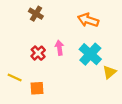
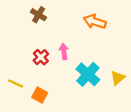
cyan cross: (90, 54) -> (88, 74), moved
orange square: (37, 88) -> (40, 95), turned 32

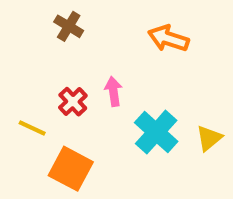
yellow line: (16, 84) -> (32, 128), moved
orange square: (40, 95) -> (71, 169), size x1.5

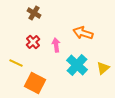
orange arrow: (168, 38) -> (83, 33), moved
red cross: (73, 102) -> (33, 42), moved

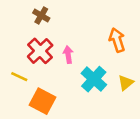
orange arrow: (83, 33) -> (117, 40), moved, turned 54
red cross: (33, 42) -> (40, 51), size x1.5

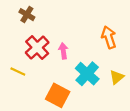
brown cross: (41, 15) -> (27, 15), moved
orange square: (42, 101) -> (58, 95), moved

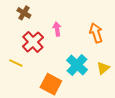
pink arrow: (63, 51) -> (57, 29), moved

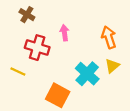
red cross: (33, 42) -> (37, 48), turned -30
yellow triangle: (103, 68) -> (112, 66), moved

